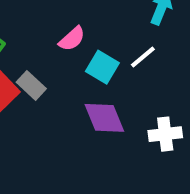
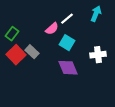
white line: (143, 57) -> (67, 19), moved
white cross: (165, 134) -> (98, 55), moved

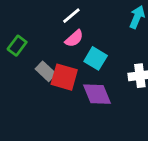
white line: (67, 19) -> (71, 16), moved
red square: (16, 55) -> (64, 77), moved, turned -30

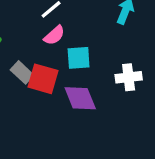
cyan square: (96, 58) -> (79, 58), turned -35

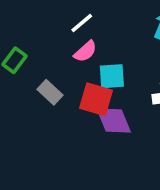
red square: (43, 79) -> (96, 99), moved

